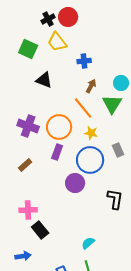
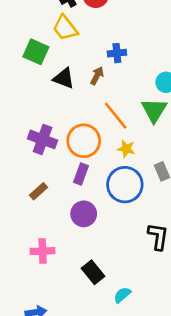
yellow trapezoid: (57, 42) -> (65, 28), moved
green square: (28, 49) -> (36, 52), moved
brown arrow: (91, 86) -> (97, 76), moved
purple circle: (75, 183) -> (84, 214), moved
black rectangle: (40, 230) -> (93, 272), moved

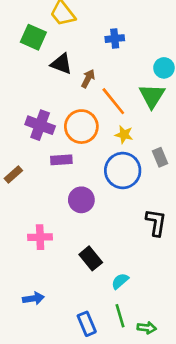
brown arrow: (97, 76) -> (88, 79), moved
purple rectangle: (81, 174) -> (61, 160), moved, turned 66
brown rectangle: (39, 191) -> (13, 175), moved

